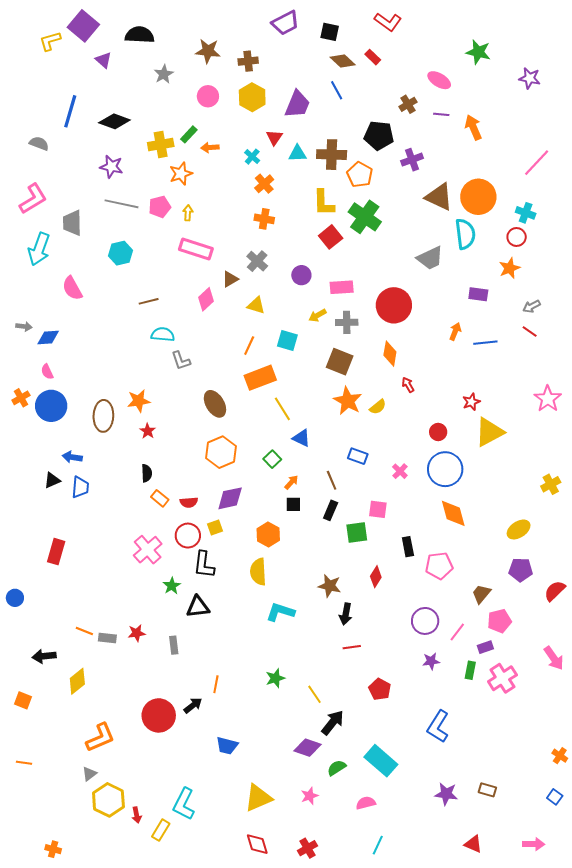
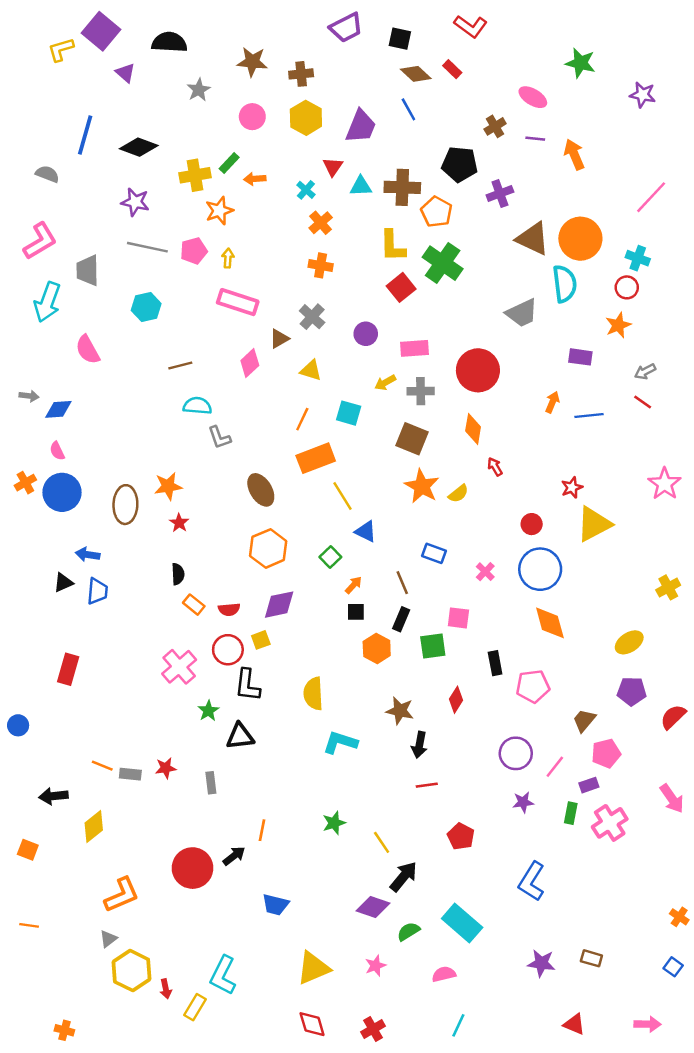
orange hexagon: (268, 535) -> (377, 648), moved

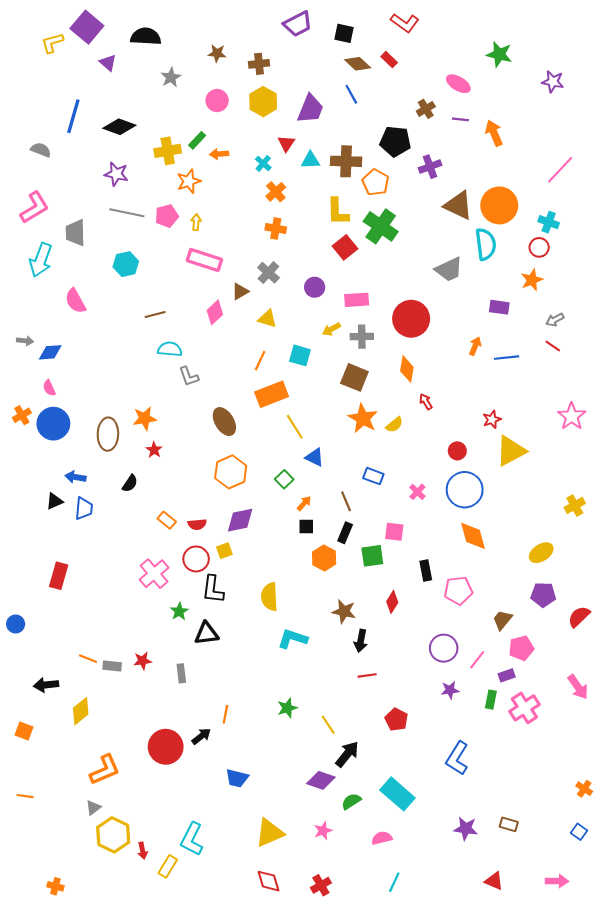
brown star: (252, 62) -> (217, 53), size x0.7
black semicircle: (178, 574) -> (130, 483), moved, turned 36

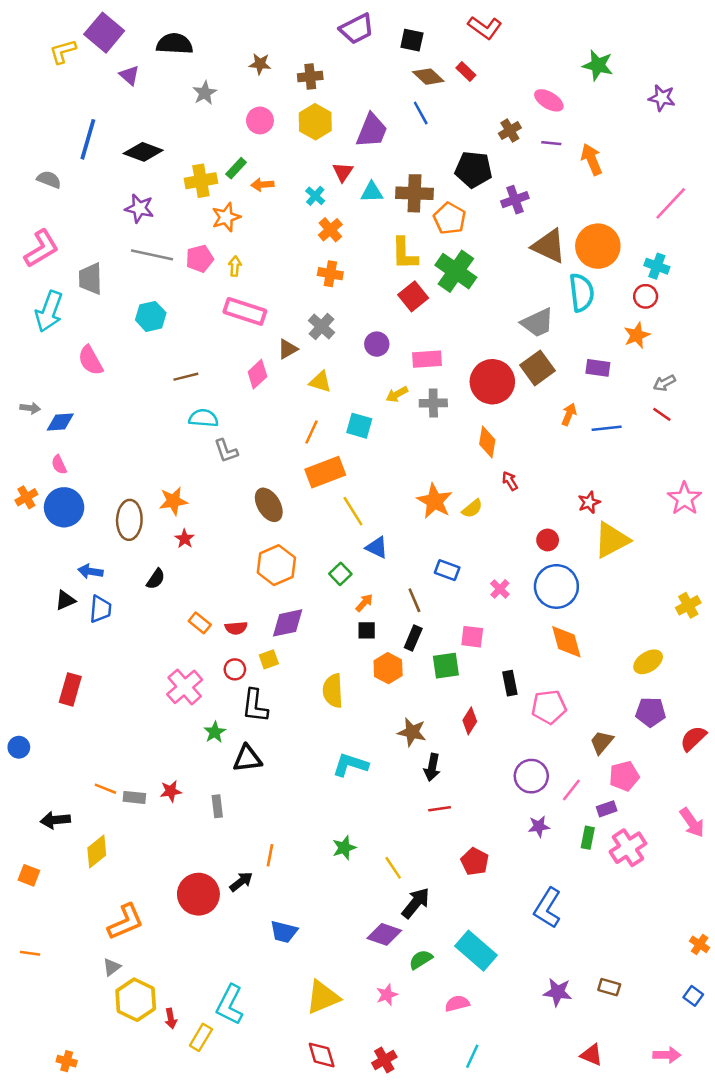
brown square: (354, 377) -> (538, 368), moved, turned 32
red circle: (196, 559) -> (235, 669), size x0.7
yellow semicircle: (269, 597) -> (333, 691), moved

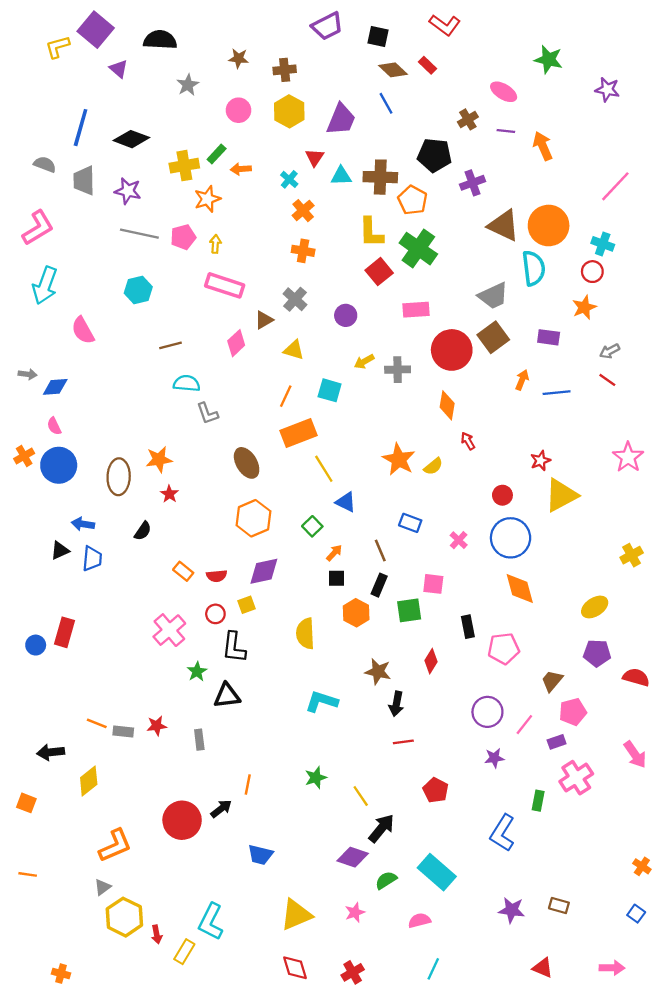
gray trapezoid: (90, 279) -> (84, 181), moved
pink rectangle: (427, 359) -> (416, 310), moved
red semicircle: (693, 738) -> (636, 677), turned 60
blue circle: (19, 747) -> (36, 645), moved
green rectangle: (588, 838) -> (538, 801), moved

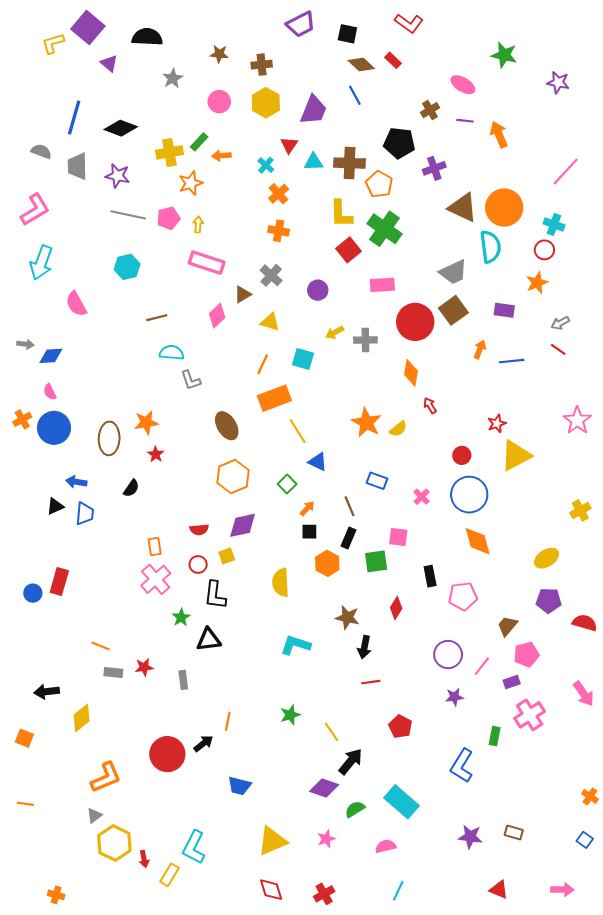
orange rectangle: (183, 571) -> (155, 546), moved, turned 42
orange line: (97, 723) -> (101, 646), moved

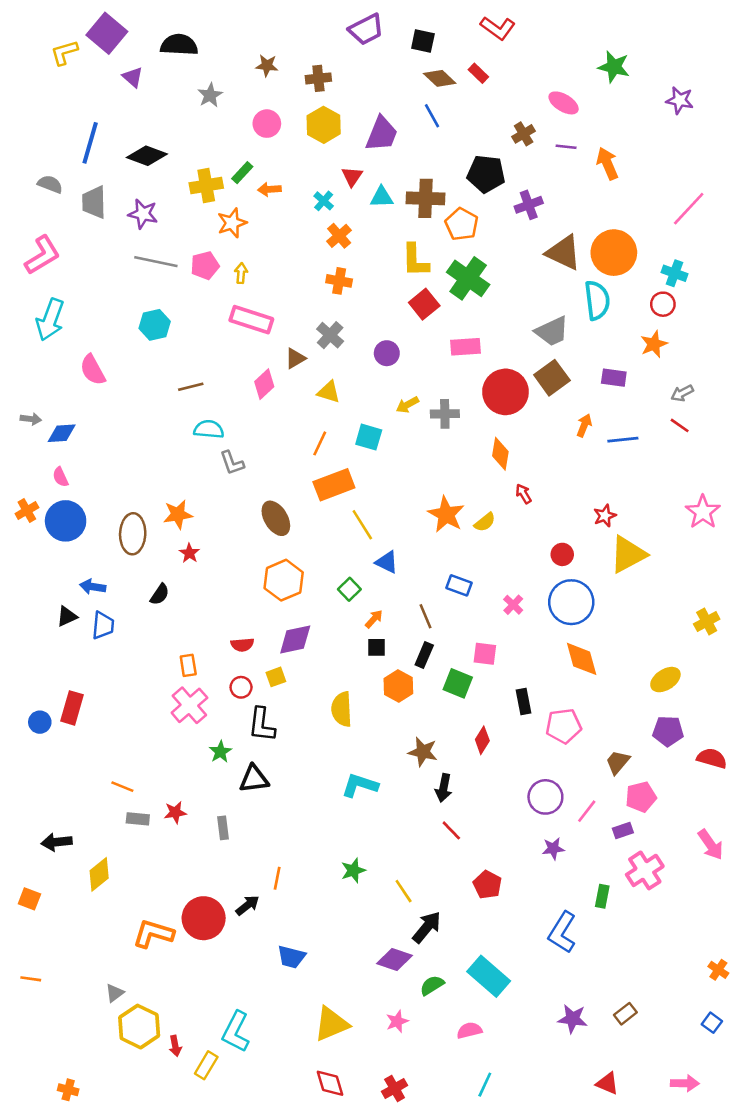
green square: (376, 561) -> (458, 683), turned 30
red line: (371, 682) -> (451, 830), turned 54
orange L-shape: (106, 777) -> (153, 934), moved, turned -140
brown rectangle: (514, 832) -> (625, 1014), turned -54

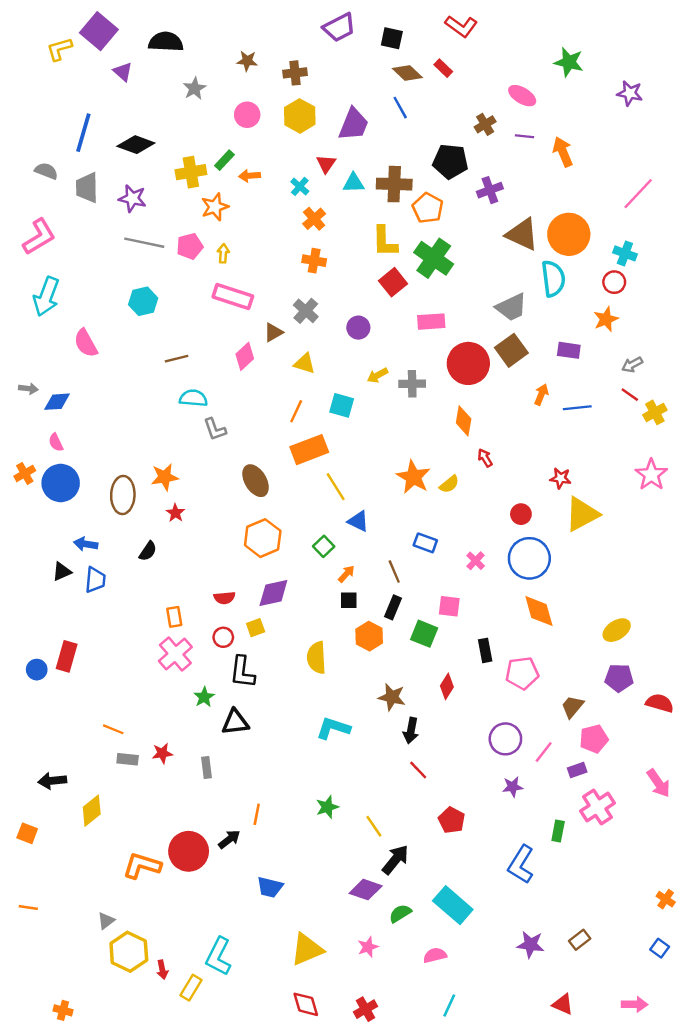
red star: (605, 516) -> (560, 478), turned 30
yellow cross: (707, 622) -> (655, 412), moved

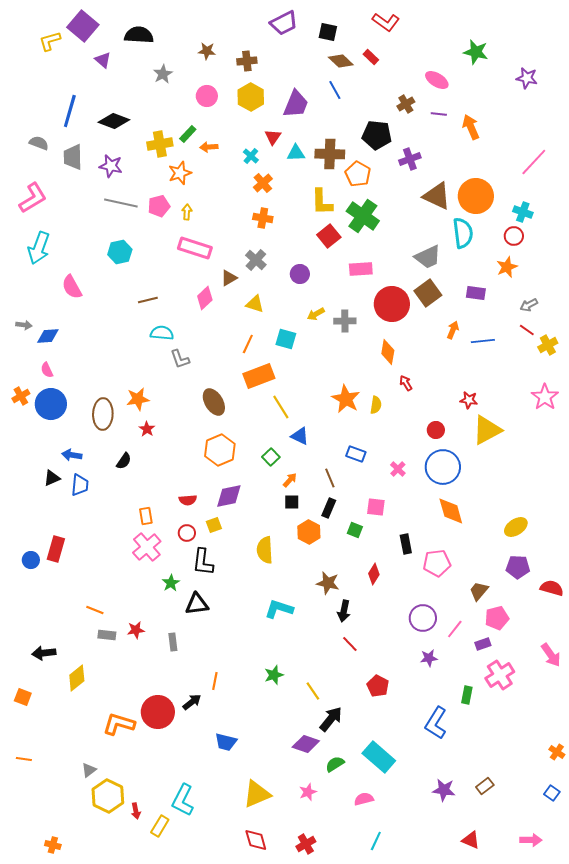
yellow semicircle: (449, 484) -> (376, 405), turned -42
green square: (424, 634) -> (355, 530), size x0.7

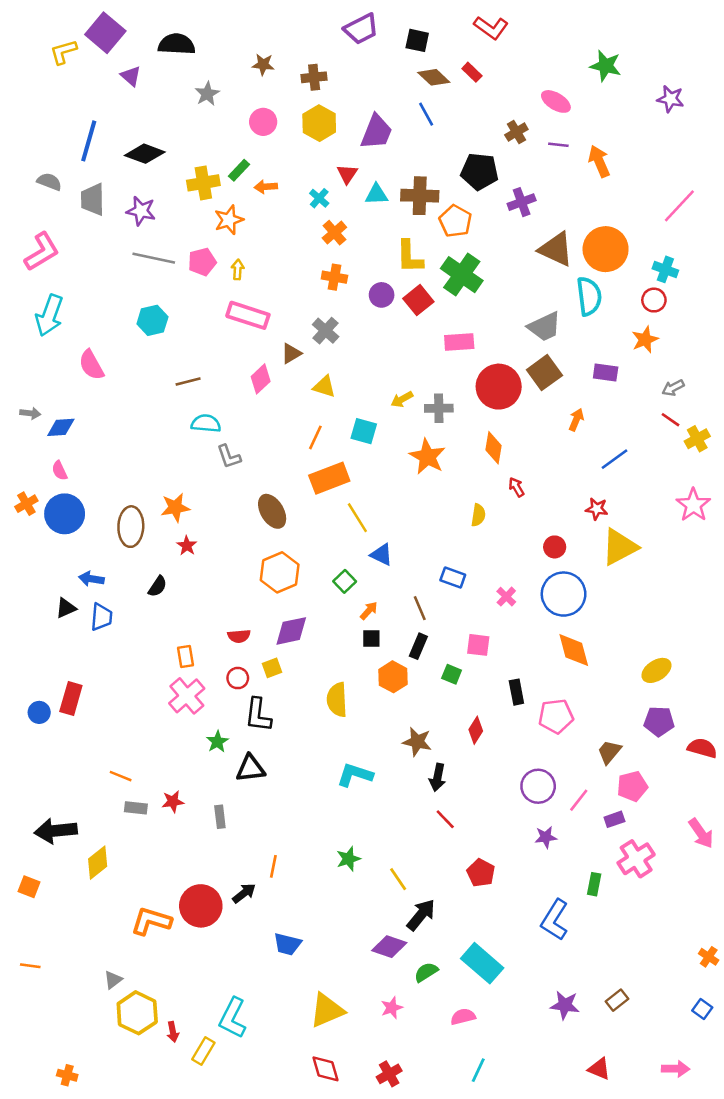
purple circle: (300, 274) -> (382, 295), moved
blue line: (483, 341) -> (614, 459), moved, turned -30
orange star: (346, 399) -> (427, 457), moved
black arrow: (44, 653) -> (56, 831), size x1.4

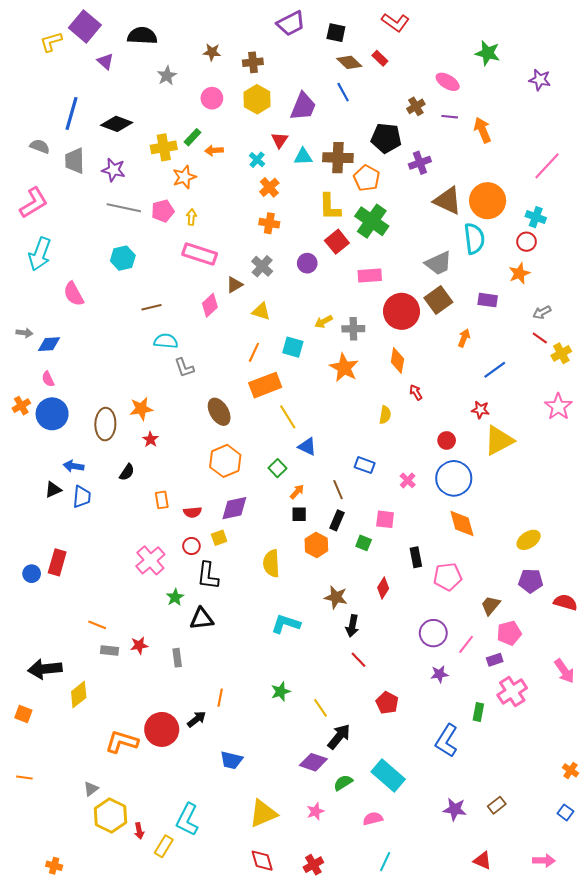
purple circle: (382, 295) -> (307, 263), moved
orange rectangle: (186, 656) -> (162, 500), moved

